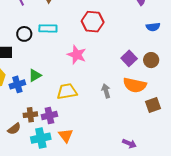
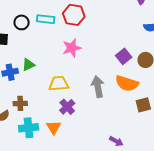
red hexagon: (93, 22) -> (74, 15), moved
pink star: (77, 55) -> (72, 48), turned 30
gray arrow: (106, 91) -> (98, 87), size x1.5
purple cross: (49, 116) -> (67, 107), moved, turned -35

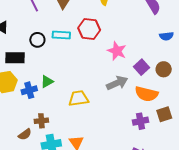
pink star: (72, 48) -> (117, 51), moved, turned -30
gray arrow: (98, 87) -> (117, 83), moved, turned 80
purple cross: (67, 107) -> (140, 121), moved, turned 35

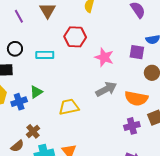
cyan rectangle: (61, 35) -> (45, 55), moved
black circle: (37, 40) -> (15, 49), moved
purple square: (141, 67) -> (137, 52), moved, turned -35
brown cross: (41, 121) -> (33, 131), turned -32

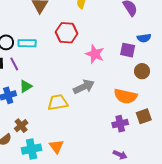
purple line: (19, 16) -> (14, 64), moved
cyan rectangle: (45, 55) -> (27, 43), moved
gray arrow: (106, 89) -> (84, 87), moved

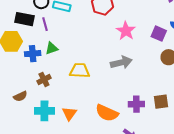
gray arrow: (84, 87) -> (121, 62), moved
orange semicircle: (126, 96) -> (107, 113), moved
brown cross: (21, 126) -> (44, 80), moved

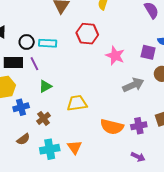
blue cross: (33, 54) -> (21, 107), moved
gray arrow: (121, 62) -> (133, 85), moved
orange semicircle: (107, 113) -> (112, 127), moved

